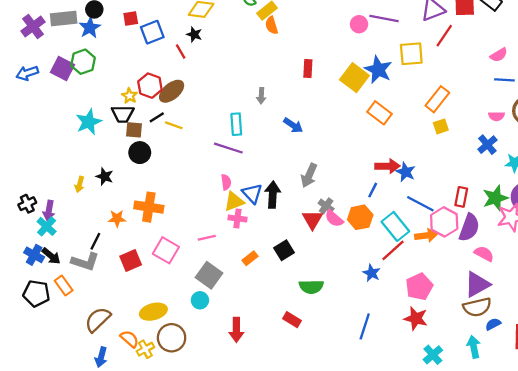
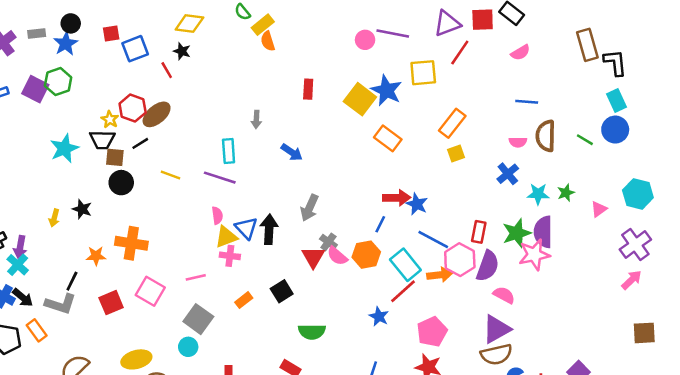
gray rectangle: (64, 19) -> (37, 34), size x0.6
pink semicircle: (499, 55) -> (520, 52), moved
yellow line: (174, 125) -> (170, 175), moved

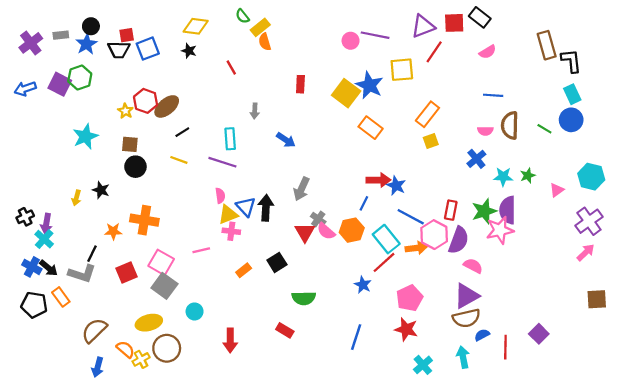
red line: (167, 70) -> (231, 67), moved
black trapezoid: (102, 140) -> (119, 50), moved
black line: (140, 143) -> (182, 132), moved
gray square: (198, 319) -> (164, 286), moved

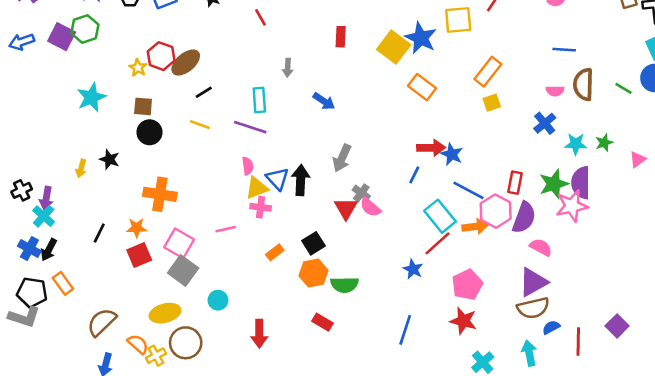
orange hexagon: (352, 230) -> (314, 273), moved
orange star: (113, 231) -> (137, 228), moved
black arrow: (49, 268) -> (49, 250), turned 78
gray L-shape: (82, 274) -> (24, 317), moved

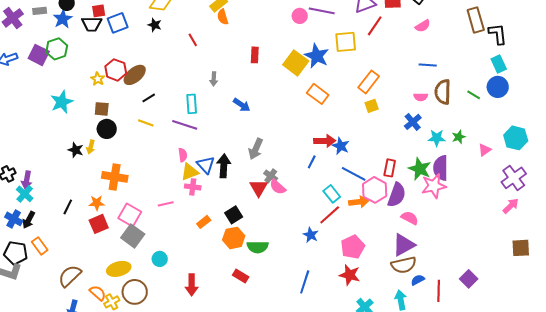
yellow arrow: (81, 168) -> (91, 147), moved
green star: (554, 184) -> (420, 169), turned -30
cyan rectangle: (440, 216) -> (332, 194), size x0.7

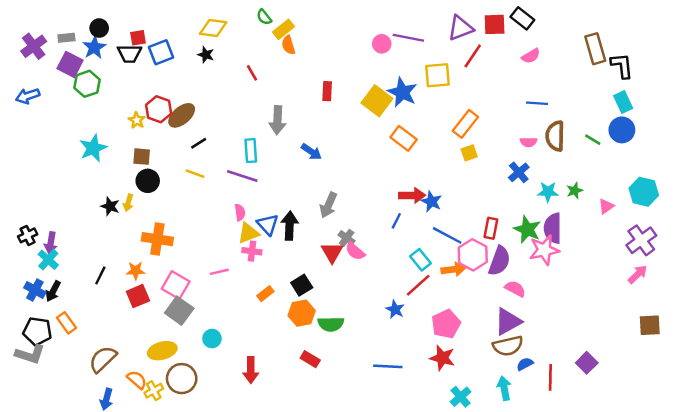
purple square: (39, 55) -> (70, 64), moved
gray arrow: (214, 79) -> (277, 120), size x1.6
blue line: (305, 282) -> (388, 366), turned 75

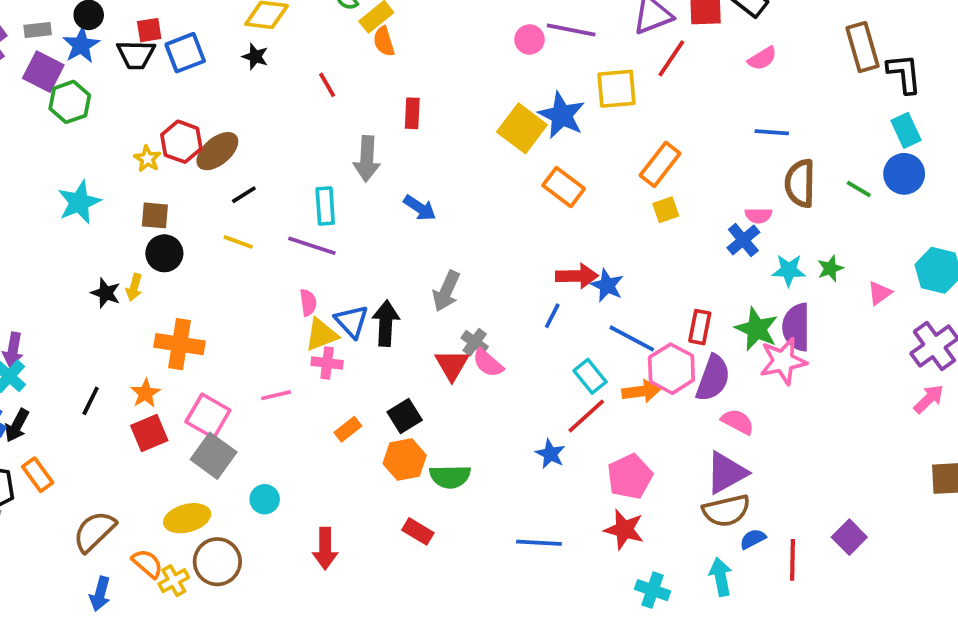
red rectangle: (327, 91) -> (412, 113), moved
pink semicircle: (528, 142) -> (758, 215), moved
orange star: (136, 271) -> (145, 393), turned -30
cyan cross: (461, 397) -> (652, 590), turned -30

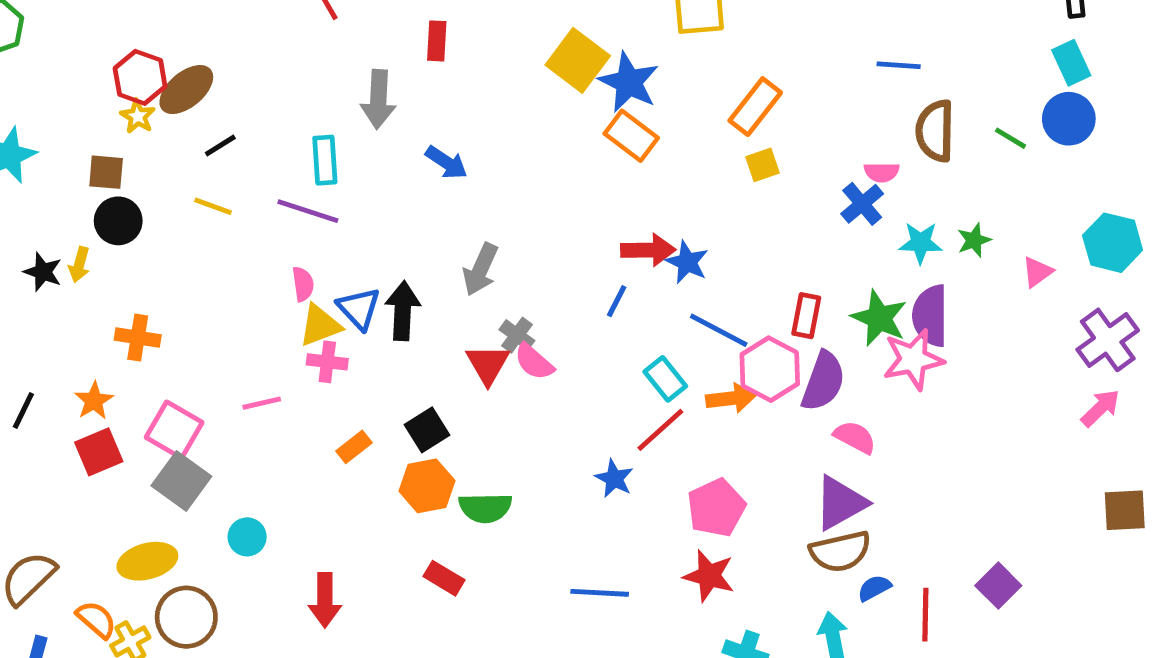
blue star: (562, 115) -> (629, 82), moved
yellow star: (147, 159) -> (138, 116), moved
orange cross: (179, 344) -> (138, 338), size x0.7

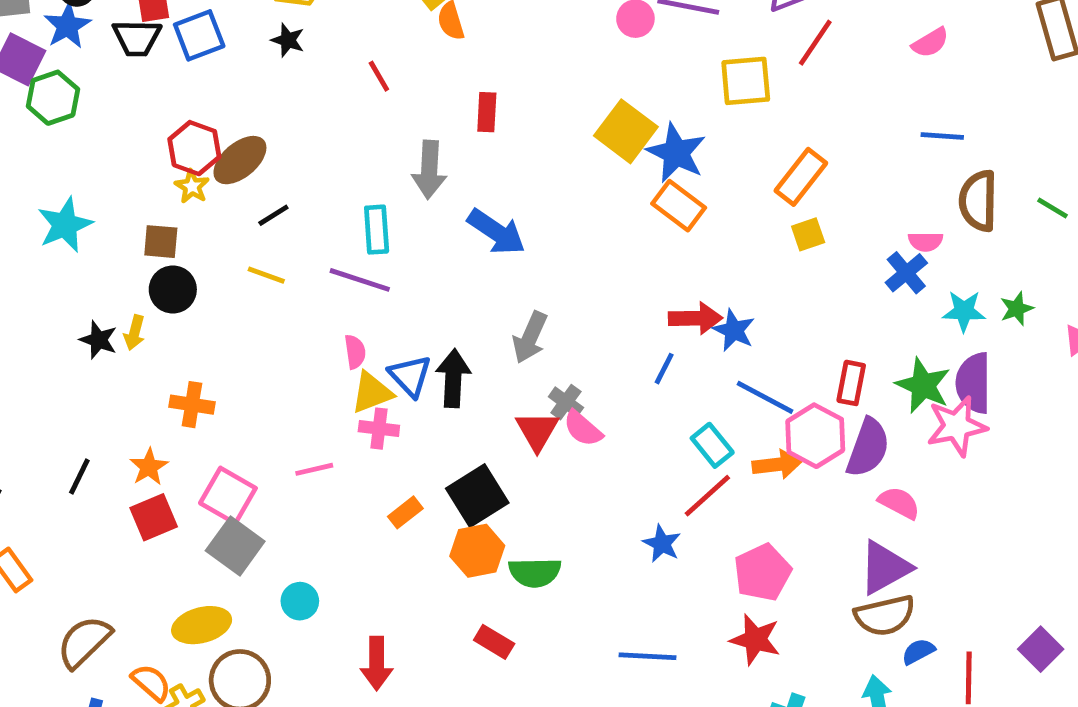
blue arrow: (446, 162) -> (496, 232), size x1.4
black square: (427, 430) -> (477, 496), size x1.4

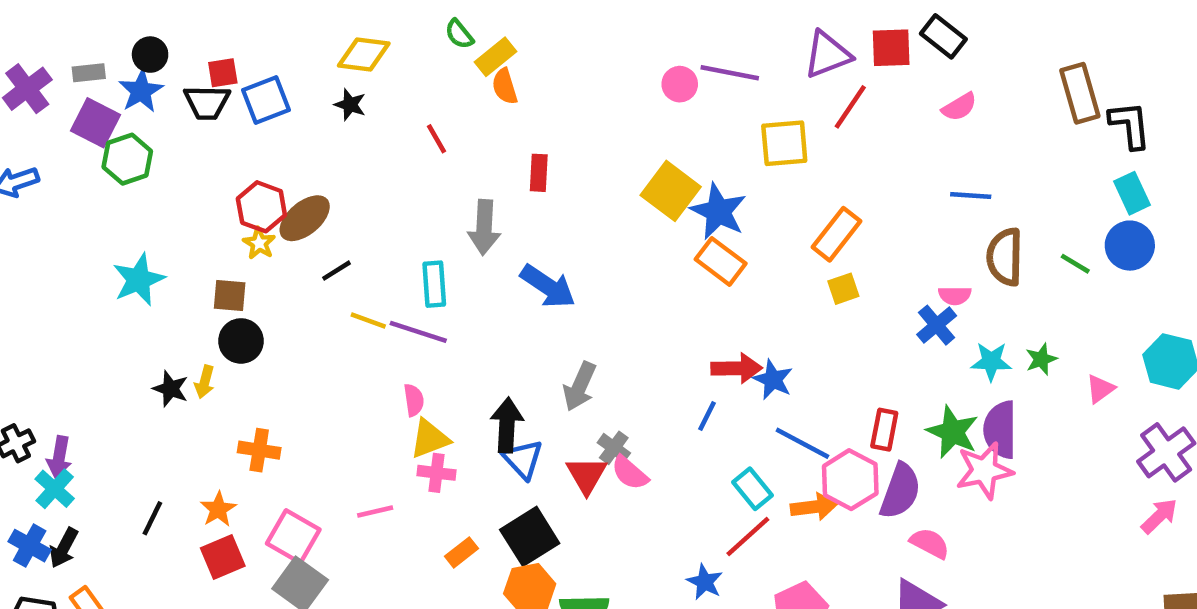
yellow line: (266, 275) -> (368, 321), moved
blue triangle: (410, 376) -> (523, 459), moved

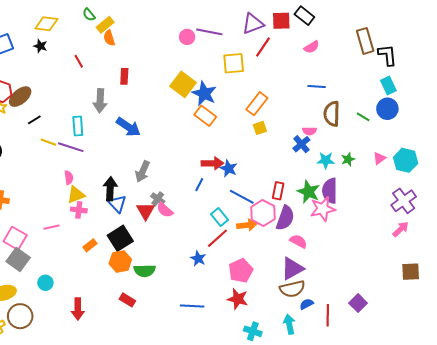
pink triangle: (1100, 389) -> (379, 158), moved

